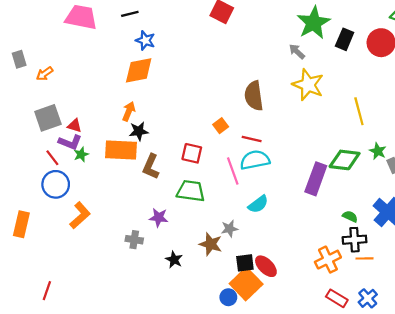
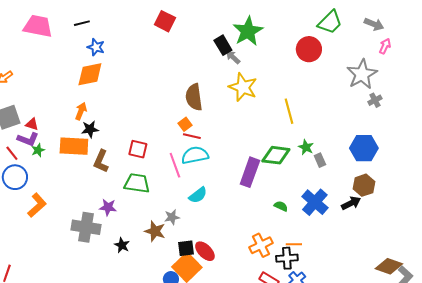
black rectangle: (345, 39) -> (223, 45), moved, turned -54
orange square: (221, 126) -> (185, 124), moved
gray cross: (134, 240) -> (86, 227), size x1.8
black cross: (355, 240) -> (287, 258), moved

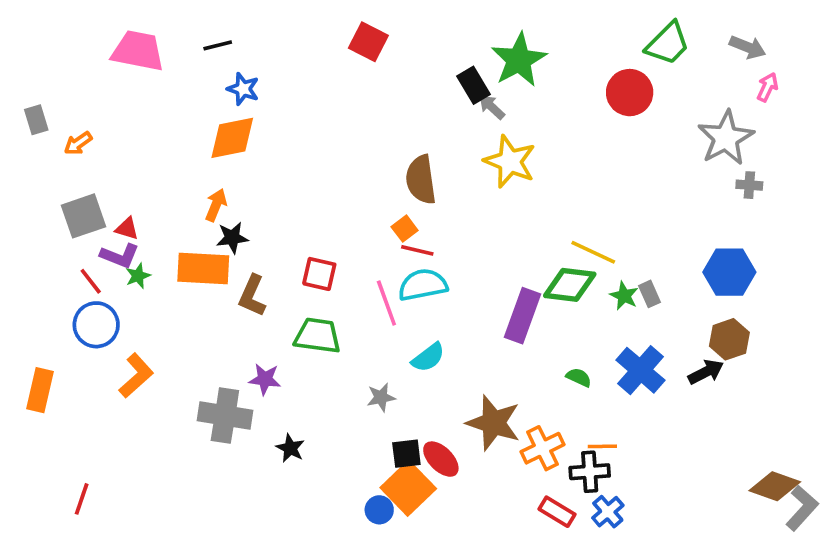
gray cross: (375, 100) -> (749, 185), turned 32
yellow line: (289, 111) -> (593, 252), moved, turned -50
green star: (306, 147) -> (624, 296), moved
brown star: (155, 231) -> (494, 423), moved, size x1.4

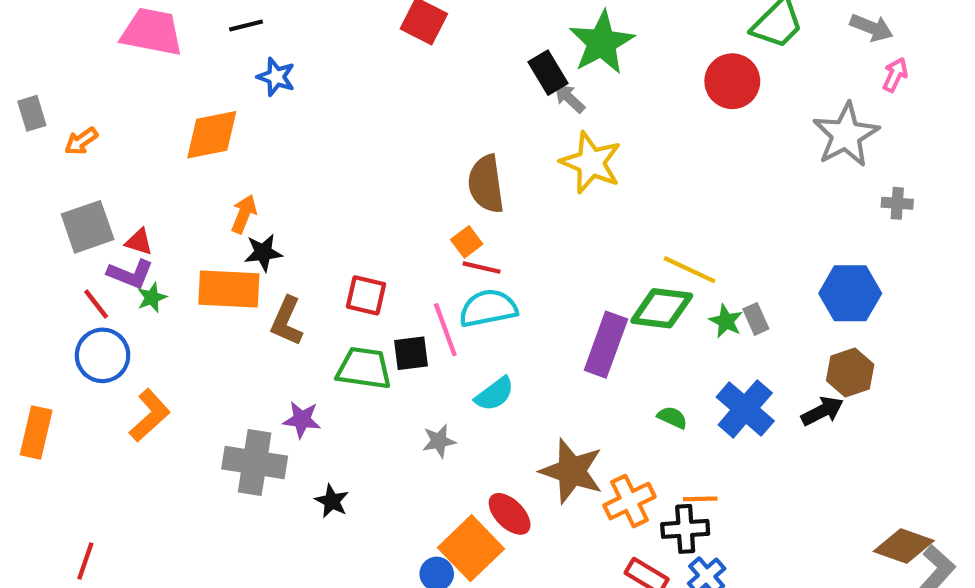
orange diamond: (232, 138) -> (212, 135), moved
gray cross: (749, 185) -> (897, 203), moved
black square: (406, 454) -> (411, 353), moved

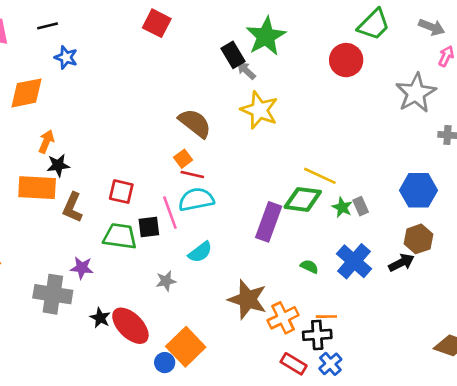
brown semicircle: (486, 184) -> (195, 123), turned 136
red ellipse: (510, 514) -> (130, 326), moved, size x1.4

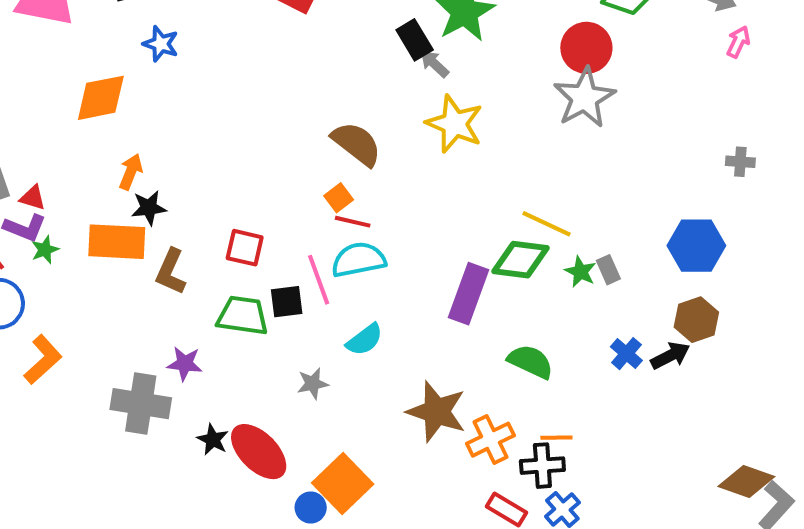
gray star: (416, 93) -> (584, 98), moved
blue cross: (354, 261) -> (626, 354), moved, size x0.6
green semicircle: (309, 267) -> (530, 362), size x1.6

